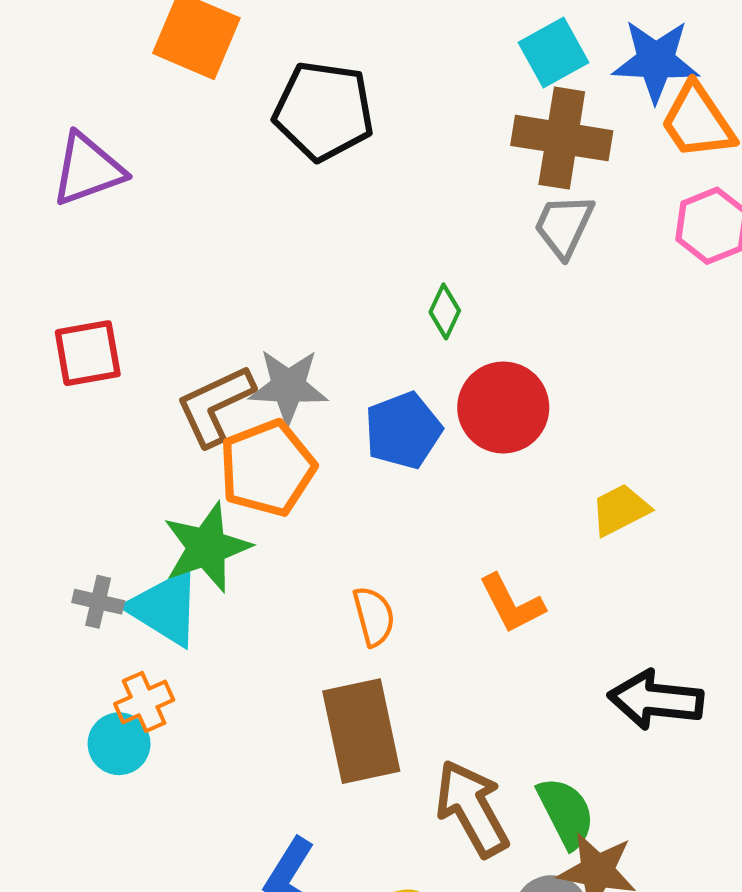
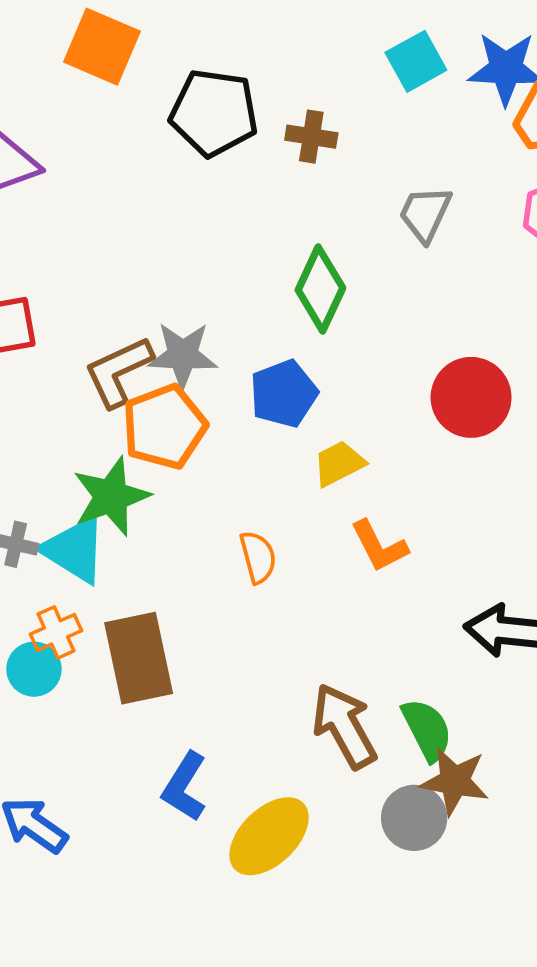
brown cross: (562, 138) -> (311, 137), moved, size x0.6
green diamond: (445, 311) -> (320, 289), size x1.8
red circle: (503, 407) -> (471, 397), moved
yellow trapezoid: (620, 510) -> (339, 463), moved
brown rectangle: (361, 731) -> (139, 658), moved

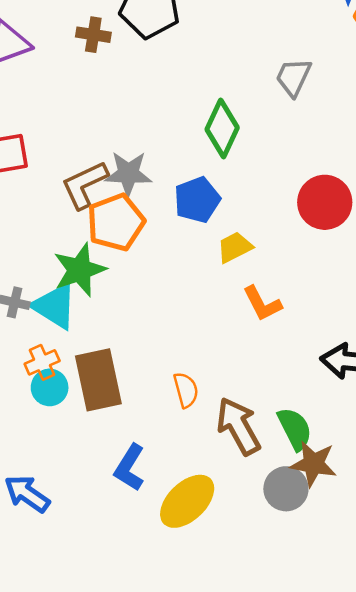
brown cross: (311, 137) -> (93, 35), moved
orange semicircle: (258, 557) -> (186, 390), moved
cyan circle: (34, 669) -> (50, 387), moved

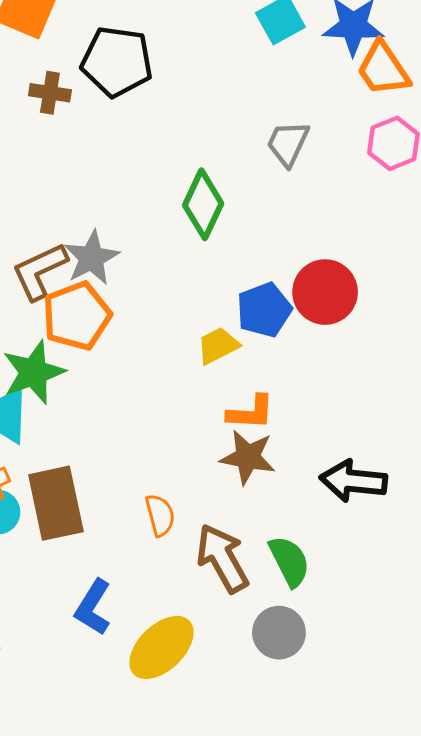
gray star: (128, 174) -> (92, 258), turned -30
blue pentagon: (197, 200) -> (264, 310), moved
orange L-shape: (262, 304) -> (251, 412), turned -60
brown star: (313, 464) -> (248, 457), moved

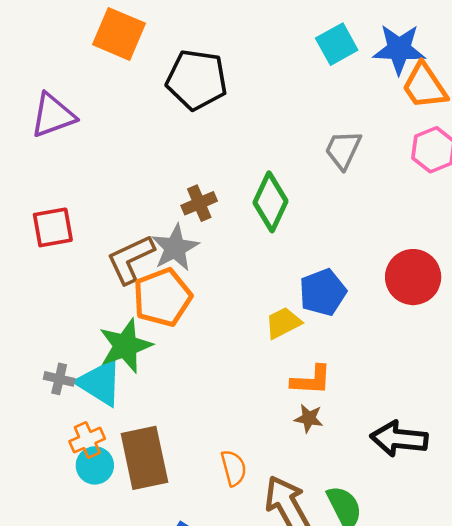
brown cross: (50, 93) -> (199, 203), moved, turned -32
red circle: (325, 292) -> (413, 277), moved
brown star: (248, 457) -> (309, 418), size x0.6

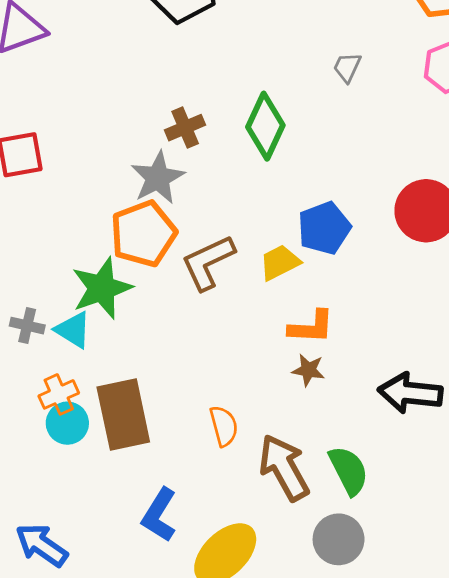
gray trapezoid: (343, 150) -> (347, 67), size x0.7
brown L-shape: (130, 259) -> (208, 262), moved
cyan triangle: (100, 383) -> (73, 330), size x0.7

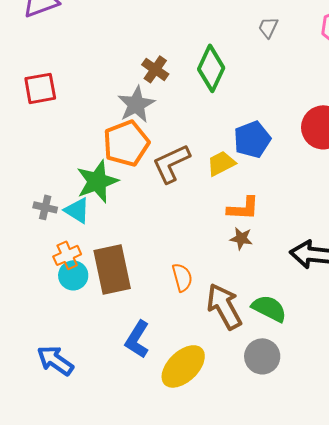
brown cross: (185, 128) -> (155, 69), turned -32
green semicircle: (349, 470) -> (269, 308), turned -36

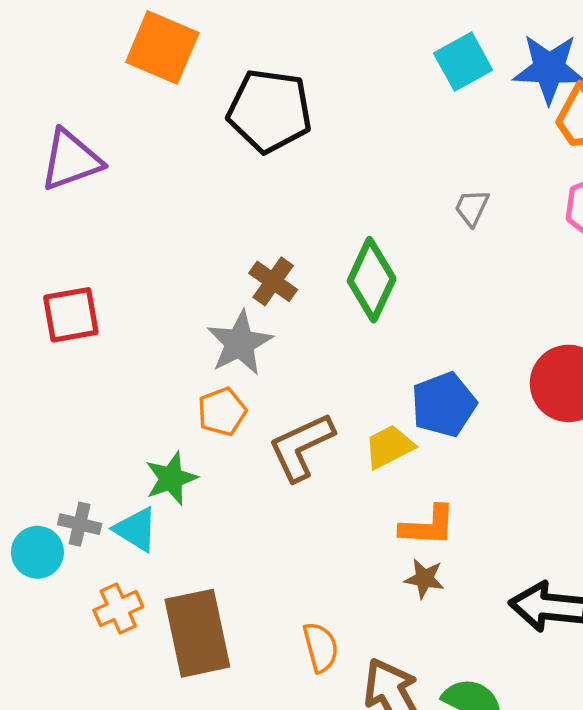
orange pentagon: (126, 143) -> (222, 412), size x0.6
green star: (97, 181) -> (171, 478), size x0.7
cyan circle: (73, 275) -> (37, 552), moved

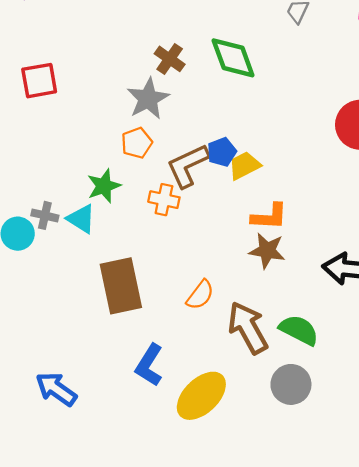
green diamond: (372, 280) -> (233, 58), turned -45
blue pentagon: (444, 405) -> (222, 152), moved, size x0.7
brown star: (424, 579) -> (267, 251), size x1.4
orange cross: (118, 609) -> (164, 200), moved, turned 36
orange semicircle: (321, 647) -> (200, 295), turned 52

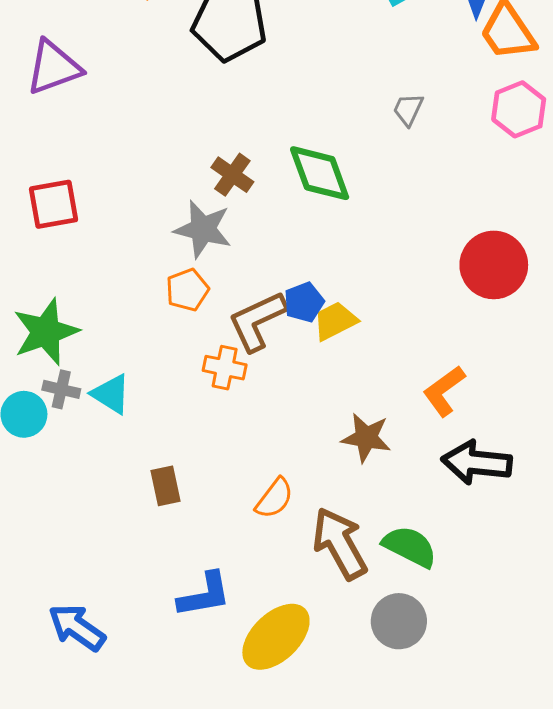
gray star: (148, 99) -> (203, 229), turned -30
green star: (104, 186) -> (46, 332), moved, size x1.4
orange L-shape: (269, 217) -> (444, 391), moved, turned 141
brown rectangle: (121, 286) -> (166, 486), size x0.5
blue L-shape: (149, 365) -> (204, 595), turned -132

